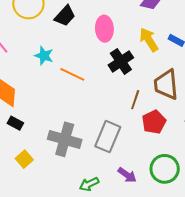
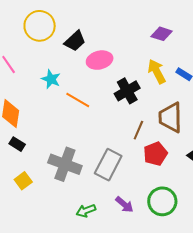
pink ellipse: (104, 29) -> (100, 60), moved, turned 75

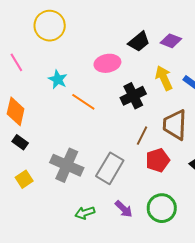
black trapezoid: (75, 41) -> (139, 42), moved

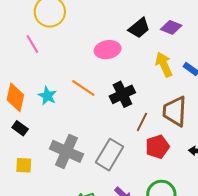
pink line: (16, 62) -> (32, 44), moved
cyan star: (58, 79) -> (47, 96), moved
black cross: (133, 96) -> (122, 94), moved
yellow square: (24, 179) -> (24, 165), turned 36

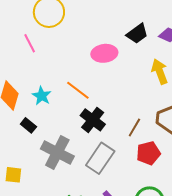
black cross: (122, 94) -> (93, 120), moved, turned -30
black rectangle: (20, 128) -> (28, 125), moved
yellow square: (24, 165) -> (13, 175), moved

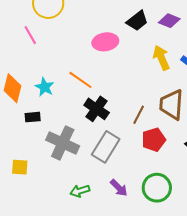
black rectangle: (28, 125) -> (33, 117), turned -42

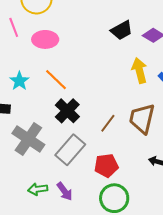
pink ellipse: (105, 42) -> (45, 39), moved
red pentagon: (154, 140) -> (106, 166), moved
purple arrow: (119, 188) -> (65, 191), moved

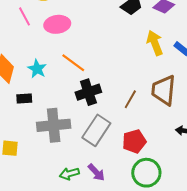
black cross: (67, 111) -> (88, 92), turned 35
gray cross: (28, 139) -> (54, 125), turned -32

